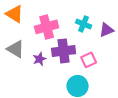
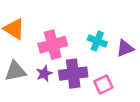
gray triangle: (16, 49) -> (15, 71), turned -42
purple star: (40, 59) -> (44, 74), moved

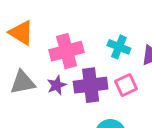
pink square: (103, 84) -> (126, 85), moved

